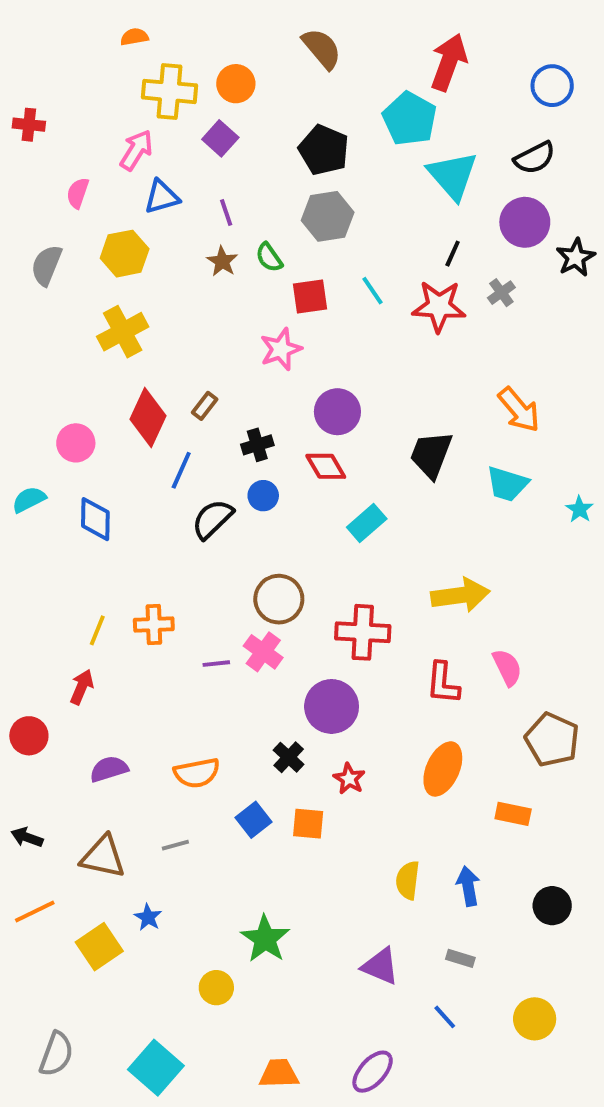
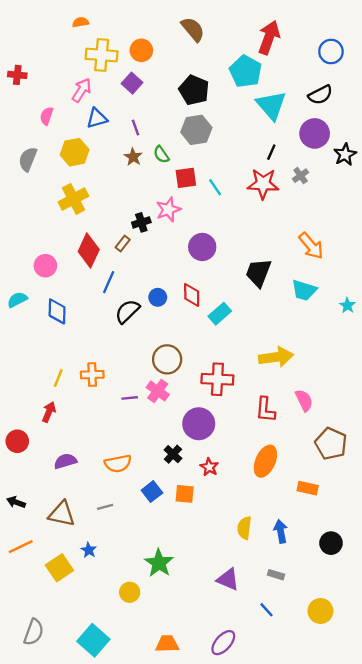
cyan line: (373, 291) -> (215, 187), moved
black cross: (257, 445) -> (141, 222), moved
red diamond: (326, 466) -> (192, 295), moved, turned 30

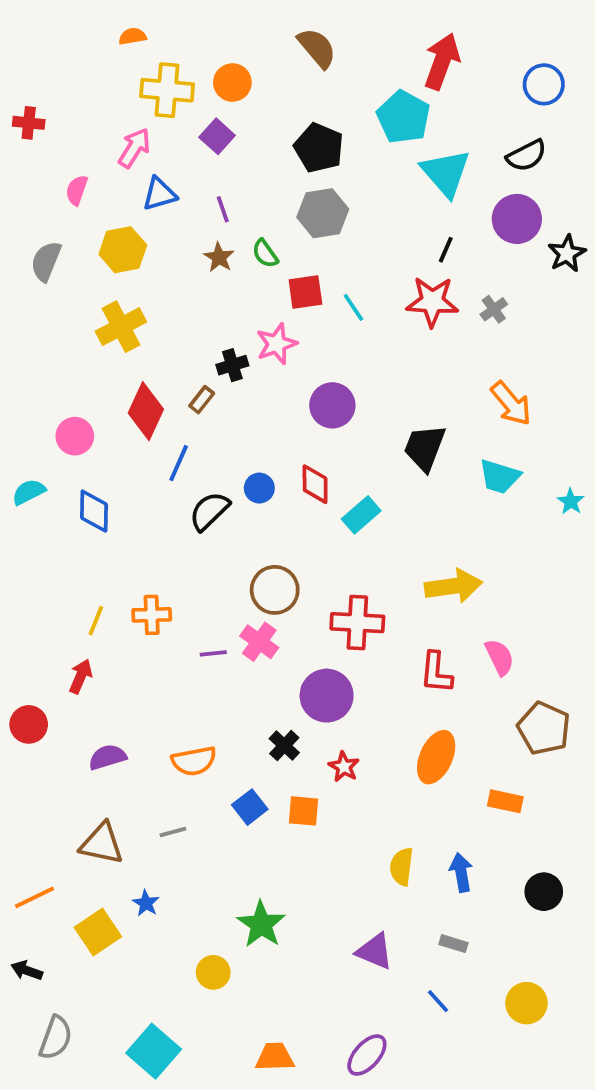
gray cross: (301, 176) -> (494, 309), moved
black arrow: (16, 502) -> (27, 970), moved

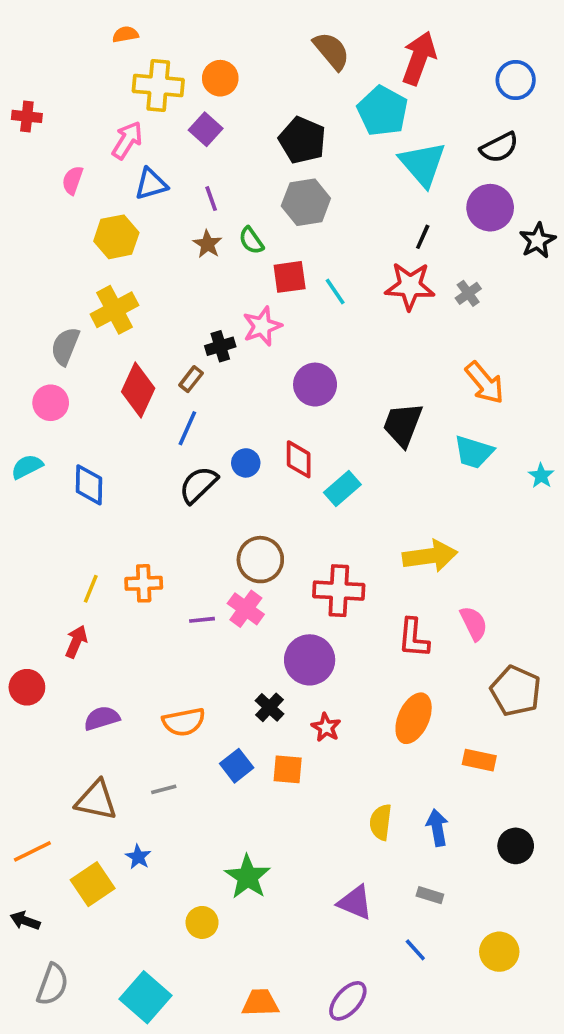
brown semicircle: (317, 48) -> (331, 51), moved
gray semicircle: (46, 261) -> (65, 346), moved
pink circle: (75, 436) -> (51, 403), moved
blue line: (179, 463) -> (187, 428), moved

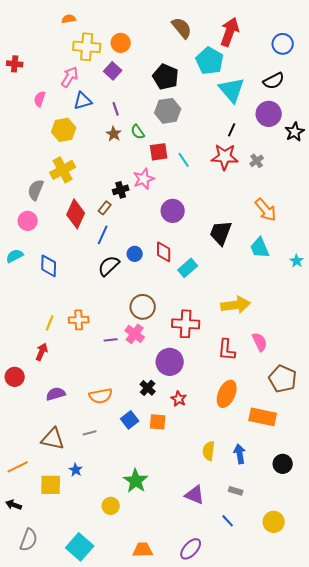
cyan trapezoid: (474, 452) -> (260, 248), turned 50
orange rectangle: (479, 760) -> (263, 417), size x1.5
yellow square: (93, 884) -> (51, 485), turned 35

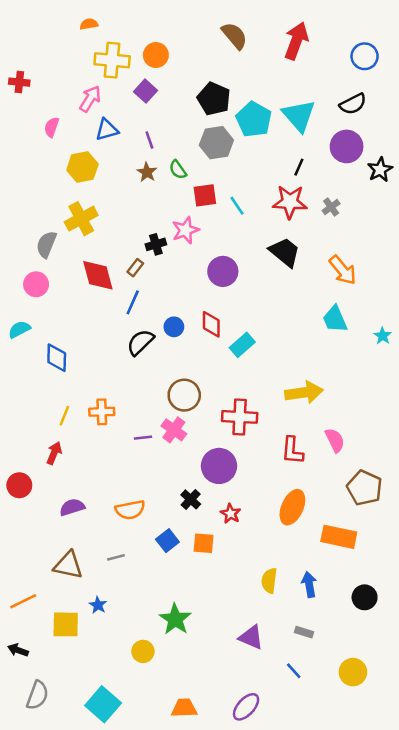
cyan pentagon: (210, 61) -> (254, 119), moved
red diamond: (76, 214) -> (98, 275), turned -40
black trapezoid: (221, 233) -> (285, 252), moved, turned 108
blue diamond: (49, 266) -> (57, 358), moved

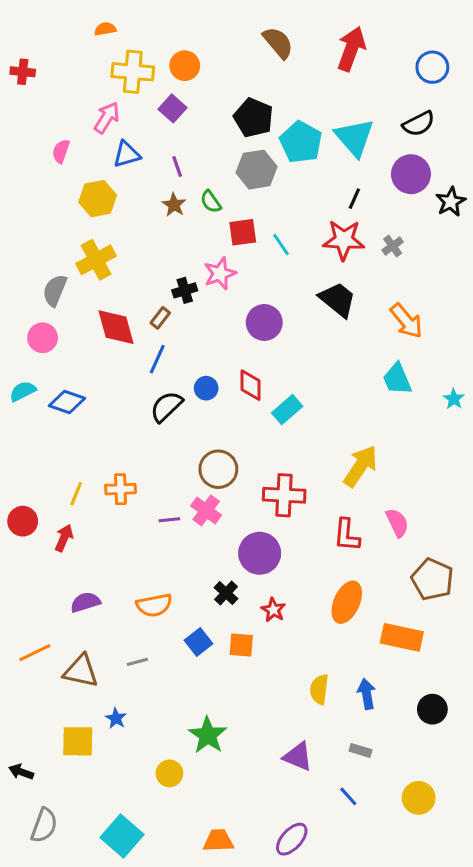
red cross: (19, 82) -> (23, 72), moved
blue diamond: (57, 358) -> (67, 402), moved, turned -72
yellow arrow: (304, 393) -> (361, 466), turned -48
red circle: (19, 485) -> (23, 521), moved
orange line: (23, 601) -> (35, 653), moved

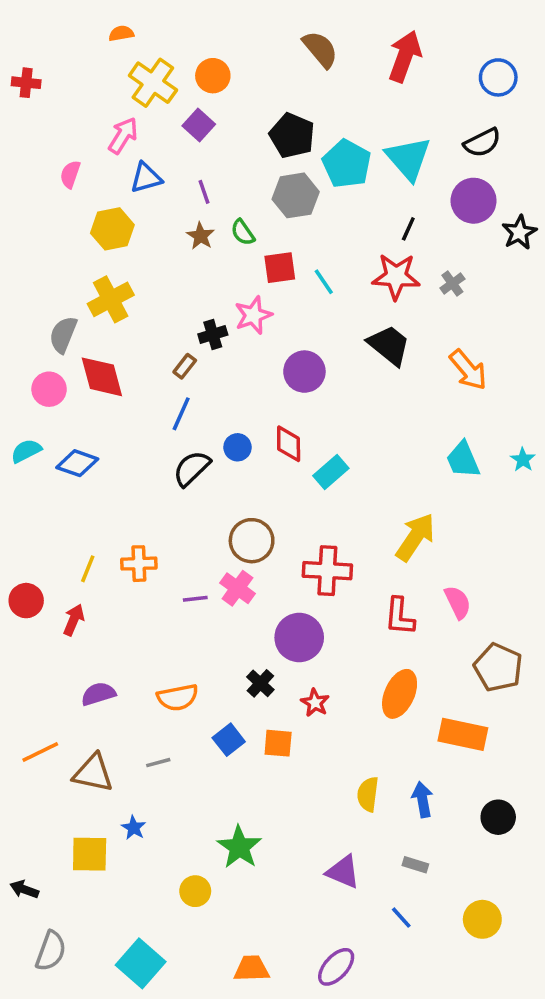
yellow cross: (133, 72) -> (153, 83), turned 30
red diamond: (116, 327) -> (102, 377), moved
cyan trapezoid: (397, 379) -> (463, 460), moved

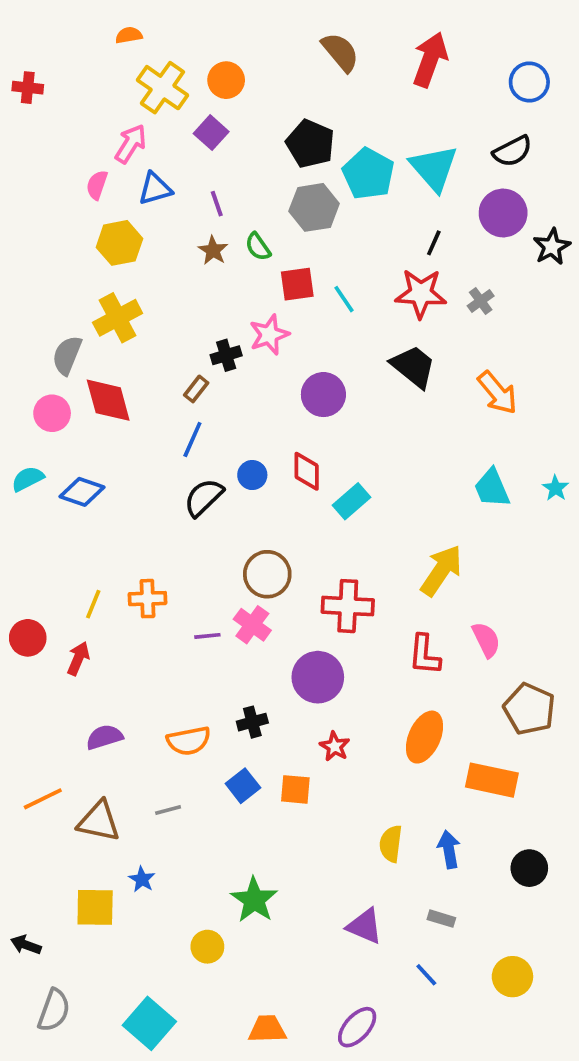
pink semicircle: (70, 174) -> (97, 185), moved
black cross: (260, 683) -> (252, 722), moved, turned 32

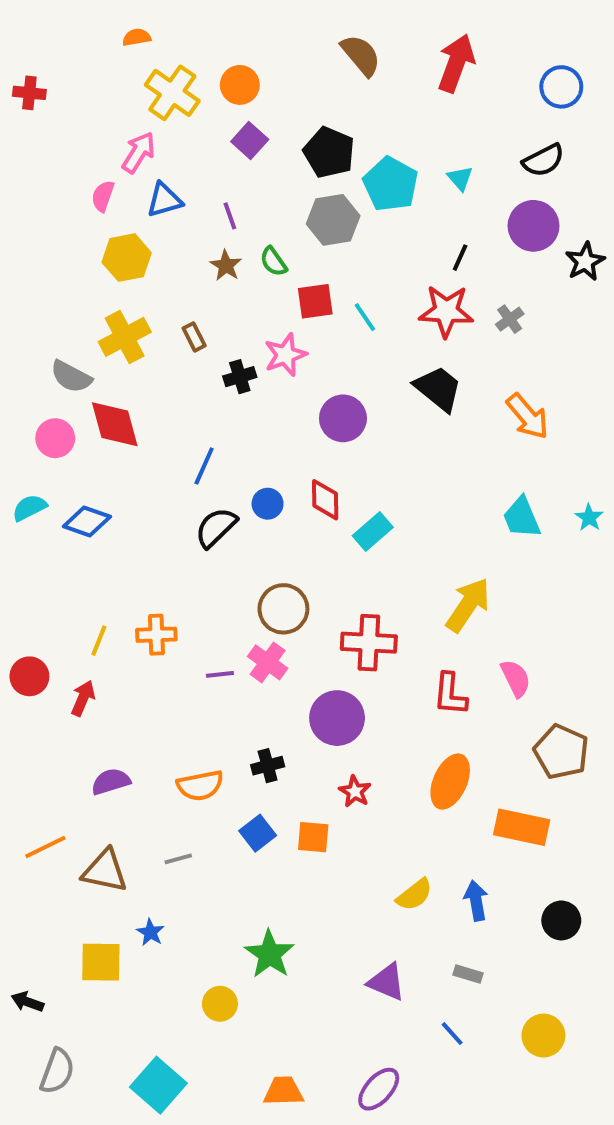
purple square: (211, 133) -> (250, 140), moved
cyan triangle: (434, 168) -> (460, 178), size x0.5
gray semicircle: (67, 355) -> (71, 377), turned -84
brown rectangle: (196, 389) -> (194, 337), moved, turned -65
yellow semicircle: (391, 844) -> (414, 895), turned -135

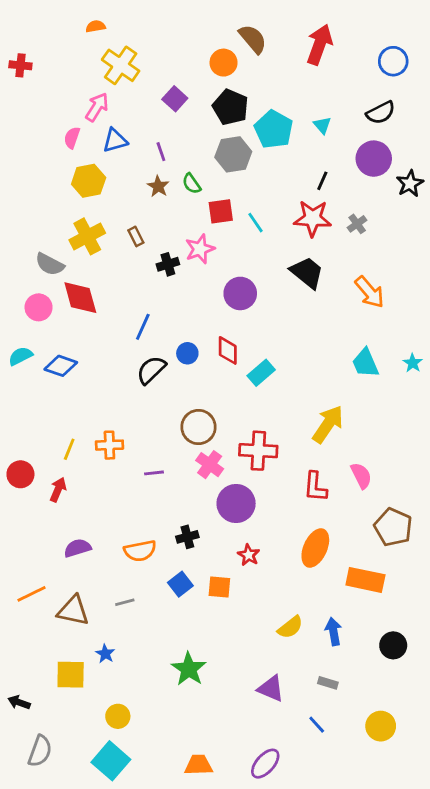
orange circle: (240, 85) -> (224, 63), moved
pink cross: (268, 662) -> (210, 465), moved
yellow circle: (220, 1004) -> (118, 716), moved

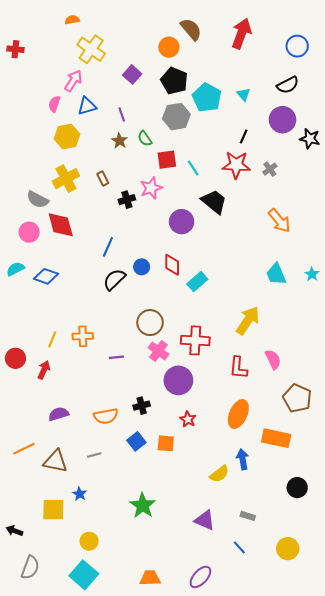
black star: (410, 184) -> (310, 139), turned -30
black trapezoid: (307, 273) -> (214, 202), moved
blue arrow: (333, 631) -> (243, 459), moved

